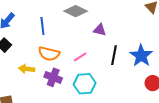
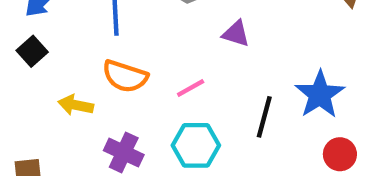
black line: (114, 55) -> (264, 117), moved
purple cross: (53, 77) -> (124, 153), moved

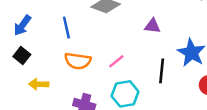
purple triangle: (236, 34) -> (152, 26), moved
yellow arrow: (76, 105) -> (39, 84), moved

